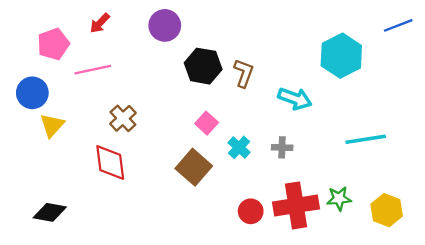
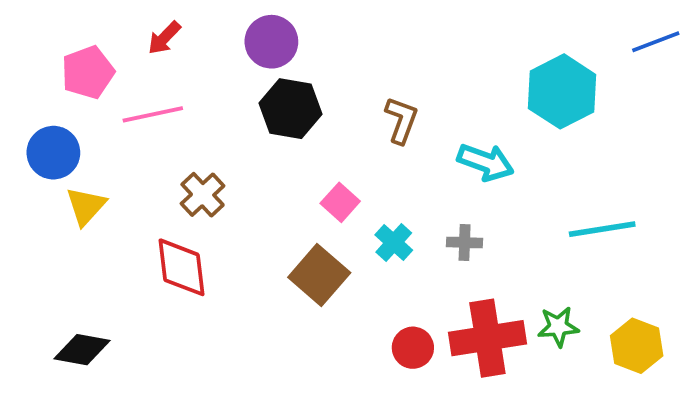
black hexagon: (203, 66) -> (291, 109), moved

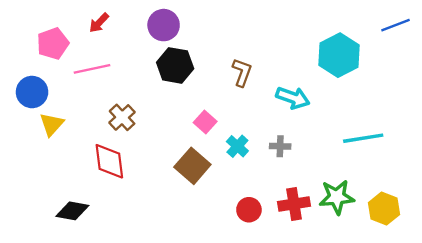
green star: (558, 327) -> (337, 197), size x1.4
red cross: (487, 338) -> (294, 204), size x0.7
black diamond: (82, 350) -> (72, 211), moved

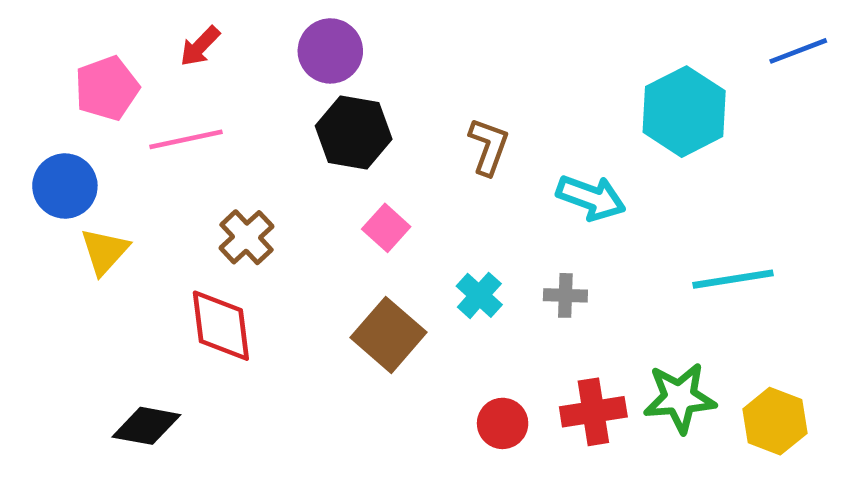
pink square: (205, 122) -> (386, 228), moved

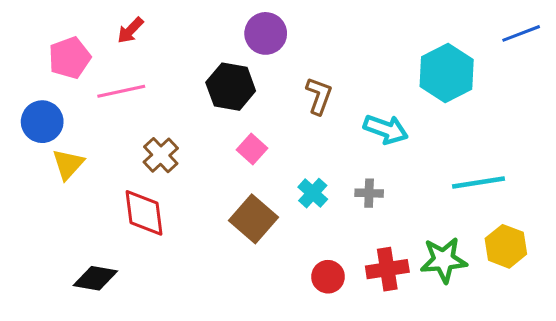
purple circle: (330, 51) -> (266, 33), moved
yellow hexagon: (775, 421) -> (506, 246), moved

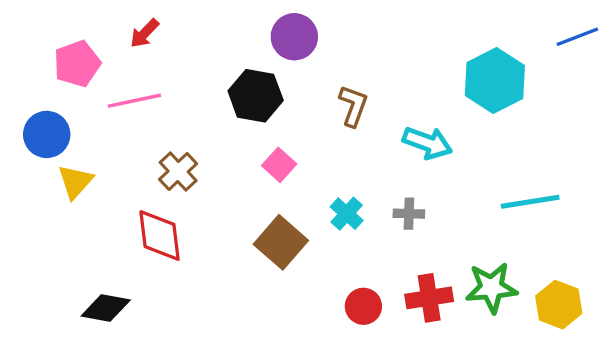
yellow hexagon: (506, 246) -> (559, 305), moved

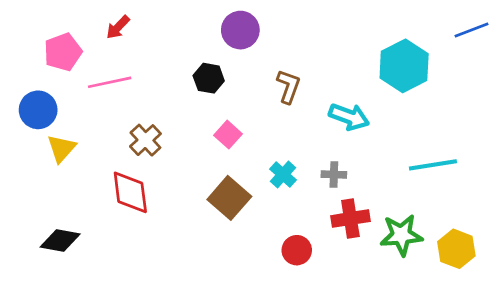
black hexagon: (256, 96) -> (209, 78), size x0.7
red cross: (429, 298) -> (350, 219), moved
black diamond: (106, 308) -> (60, 241), moved

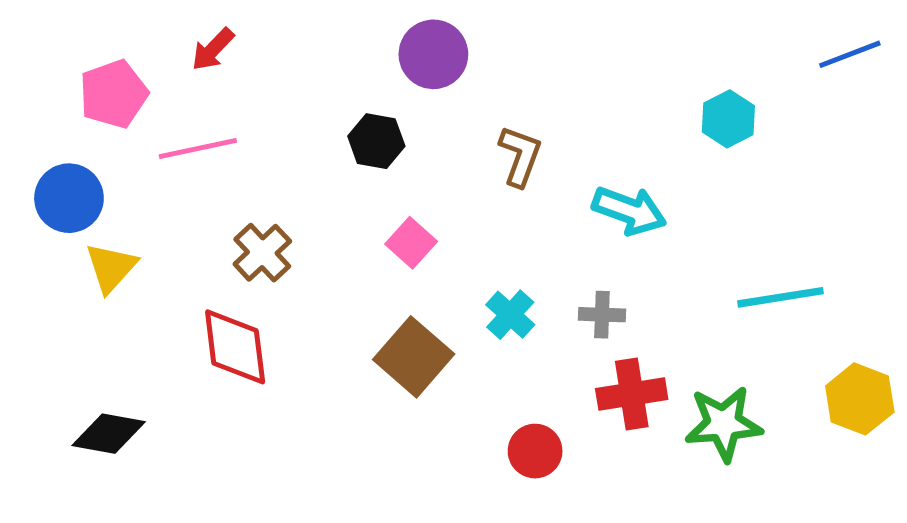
cyan hexagon: (404, 66) -> (728, 119), size x0.6
yellow hexagon: (456, 249) -> (860, 399), moved

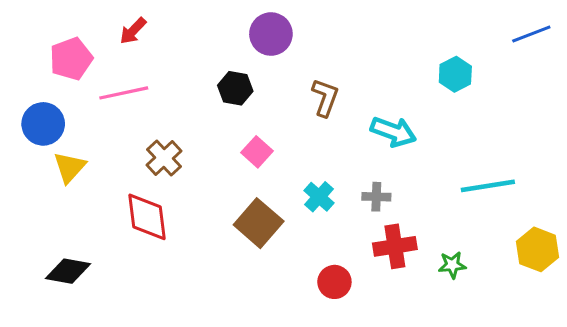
green star: (723, 424) -> (452, 265), size x0.6

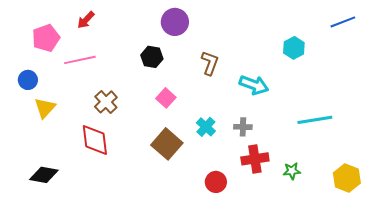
blue circle: (43, 124) -> (28, 80), size x0.7
yellow hexagon: (537, 249) -> (347, 178), moved

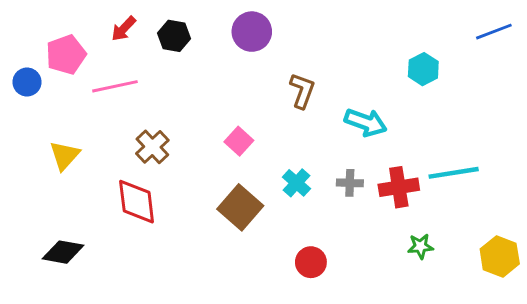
black hexagon: (152, 57) -> (174, 36), moved
blue circle: (28, 80) -> (27, 82), moved
red cross: (255, 159) -> (399, 187), moved

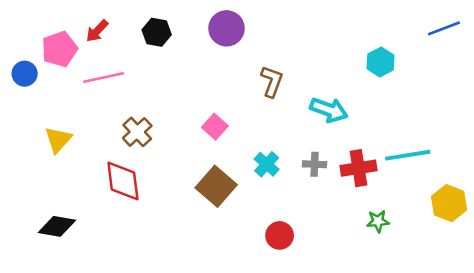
red arrow: (124, 29) -> (97, 31), moved
yellow hexagon: (500, 256) -> (449, 203), moved

